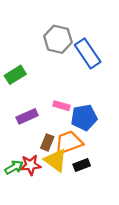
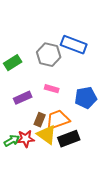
gray hexagon: (58, 39) -> (49, 55), moved
blue rectangle: (88, 53) -> (74, 45), turned -35
blue pentagon: (84, 118) -> (86, 98), moved
black rectangle: (82, 165) -> (69, 139), size x1.5

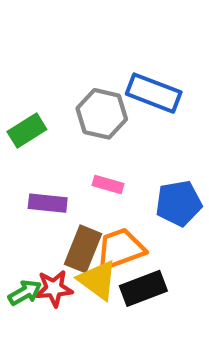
purple rectangle: (23, 98) -> (48, 203), turned 30
brown rectangle: (40, 120) -> (83, 249), size x1.5

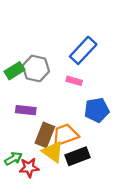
blue rectangle: (154, 93) -> (83, 50), turned -68
gray hexagon: (102, 114) -> (36, 68), moved
pink rectangle: (108, 185) -> (74, 81), moved
red star: (54, 288) -> (29, 168), moved

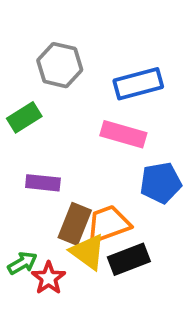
blue rectangle: (83, 50) -> (138, 84), turned 32
gray hexagon: (36, 68) -> (60, 65), moved
pink rectangle: (74, 81) -> (123, 134), size x1.6
red star: (29, 168) -> (49, 278), turned -30

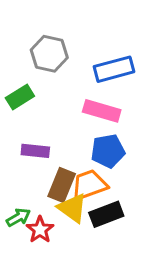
blue pentagon: (161, 183) -> (108, 151), moved

